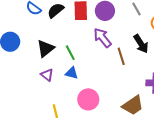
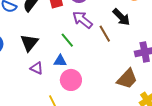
green line: (70, 53) -> (67, 40), moved
pink circle: (88, 99) -> (71, 80), moved

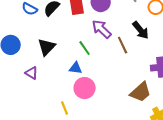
purple triangle: (37, 68) -> (32, 73), moved

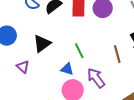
purple arrow: (102, 29) -> (96, 78), moved

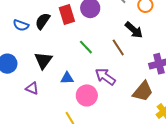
green line: (79, 51) -> (86, 47), moved
blue triangle: (67, 69) -> (67, 78), moved

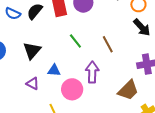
black arrow: (134, 30) -> (142, 27), moved
purple arrow: (105, 77) -> (92, 72), turned 50
purple triangle: (32, 88) -> (33, 84), moved

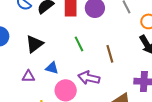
purple arrow: (92, 72) -> (89, 78), turned -90
purple triangle: (33, 84) -> (28, 76), turned -40

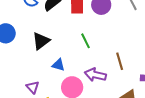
brown line: (110, 54) -> (120, 61), moved
purple triangle: (28, 76) -> (33, 87), moved, turned 48

